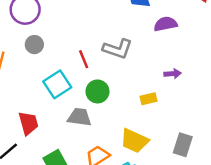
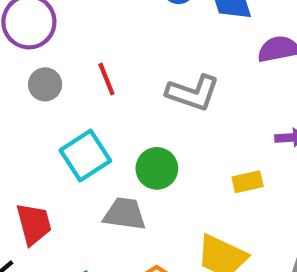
red line: (84, 59) -> (106, 79), moved

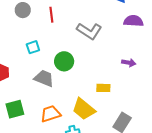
cyan square: (85, 155) -> (33, 47), size x0.6
yellow rectangle: (248, 182) -> (103, 88), moved

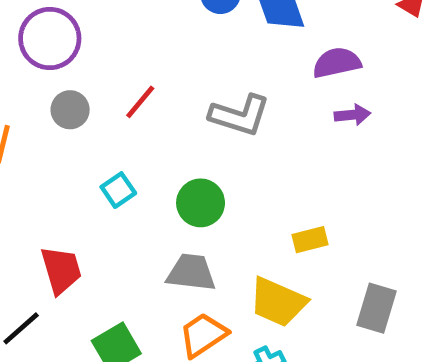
red line: (51, 15) -> (140, 102), turned 63
purple arrow: (129, 63) -> (352, 115), moved
gray trapezoid: (44, 78) -> (191, 273), moved

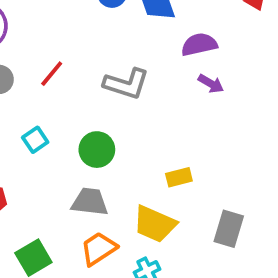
purple arrow: (352, 115) -> (211, 84), turned 35

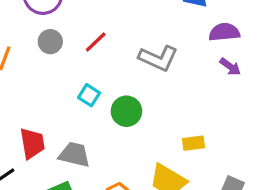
cyan square: (35, 140) -> (89, 95), moved, turned -30
gray trapezoid: (90, 202) -> (74, 155), moved

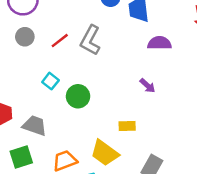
gray L-shape: (158, 58) -> (90, 40), moved, turned 88
purple arrow: (230, 67) -> (147, 86), moved

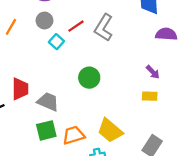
cyan square: (50, 81) -> (56, 42), moved
yellow rectangle: (127, 126) -> (150, 96), moved
green square: (21, 157) -> (46, 130), moved

